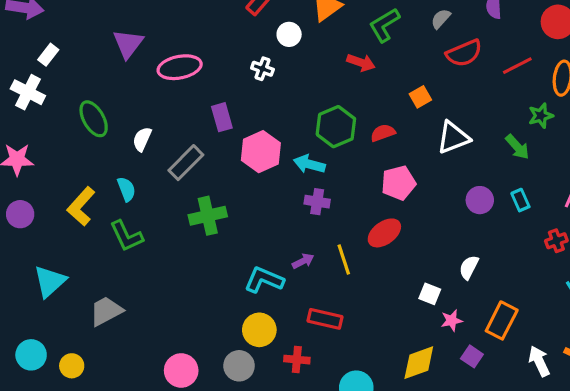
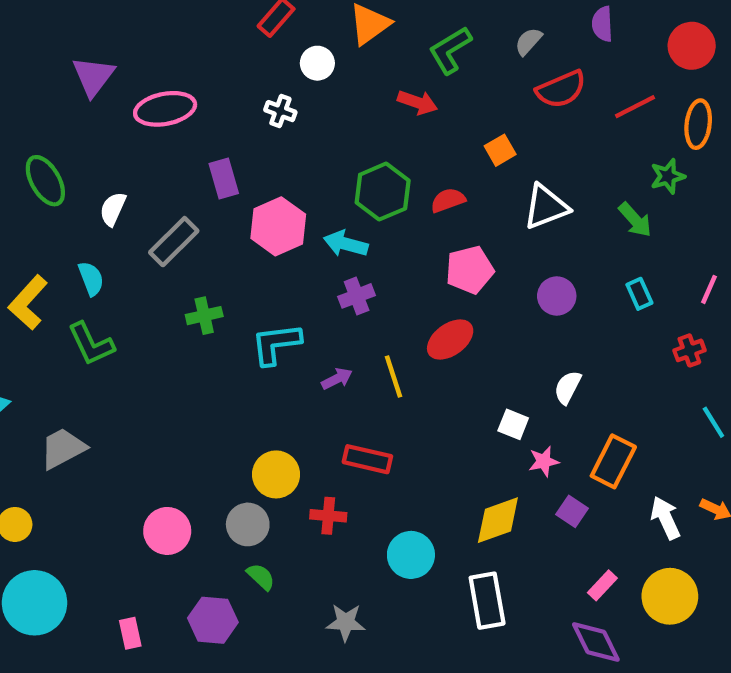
purple circle: (480, 200) -> (557, 296), moved
purple cross: (317, 202) -> (357, 296), turned -30
green cross: (208, 216) -> (204, 316), size x0.7
cyan L-shape: (264, 280) -> (276, 344), moved, turned -30

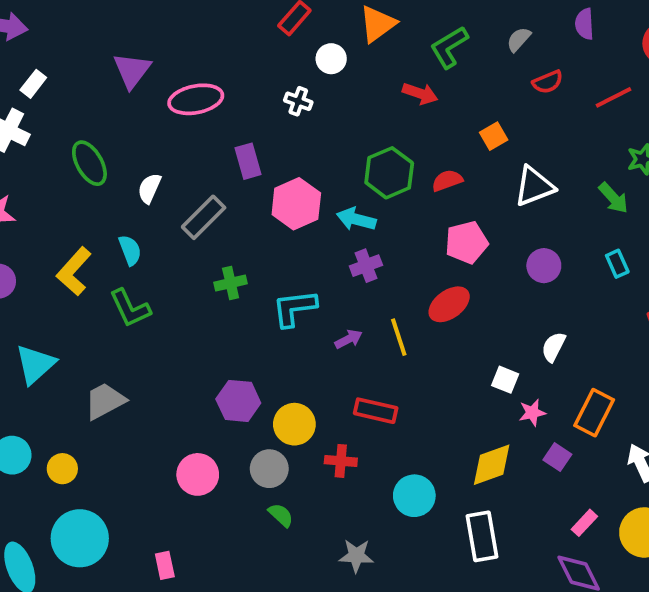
red semicircle: (561, 89) -> (548, 82), size x0.7
purple hexagon: (213, 620) -> (238, 401), moved

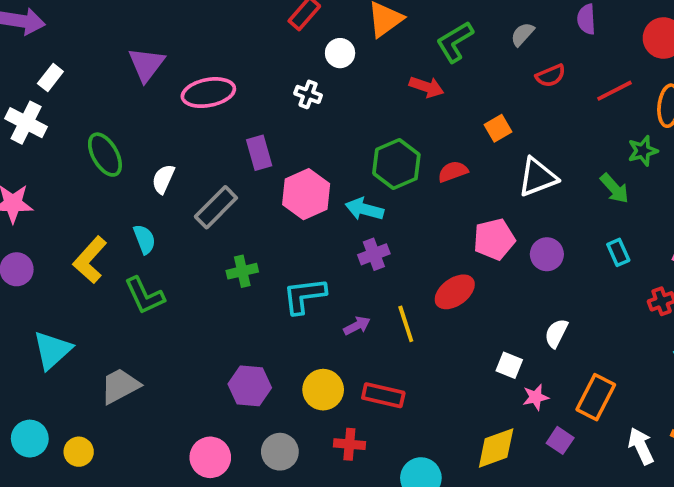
pink pentagon: (466, 242) -> (494, 239), moved
yellow circle: (294, 424) -> (323, 390), moved

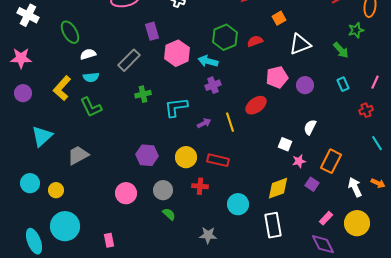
white semicircle: (163, 179) -> (88, 54), moved, turned 49
cyan semicircle: (144, 239) -> (91, 77), turned 105

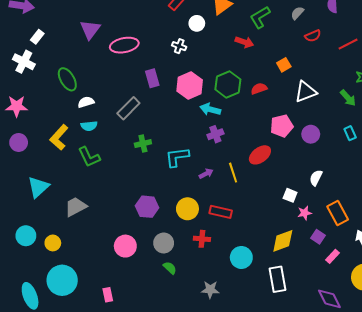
pink hexagon: (177, 53) -> (190, 86), moved
orange rectangle: (331, 161) -> (338, 213), turned -55
pink rectangle: (326, 218) -> (332, 256), moved

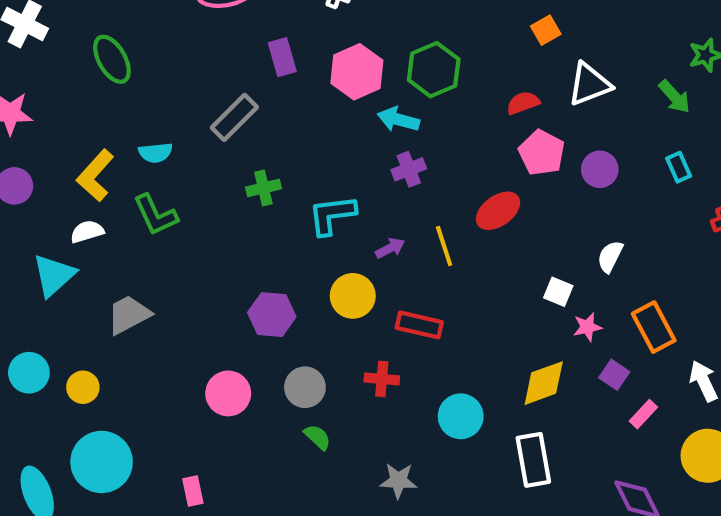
red semicircle: (259, 89) -> (523, 103), moved
white semicircle: (86, 102) -> (87, 232), moved
pink pentagon: (282, 126) -> (542, 153), turned -30
yellow circle: (187, 209) -> (353, 296), moved

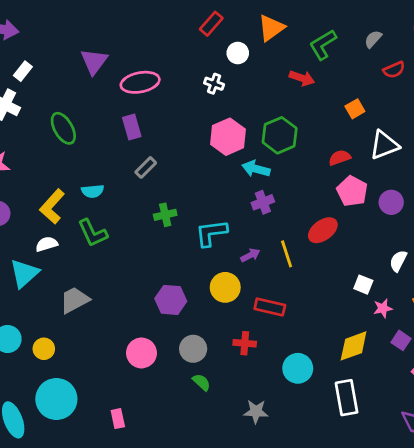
purple rectangle: (282, 57) -> (132, 127), moved
gray rectangle: (234, 117) -> (146, 167), size x0.7

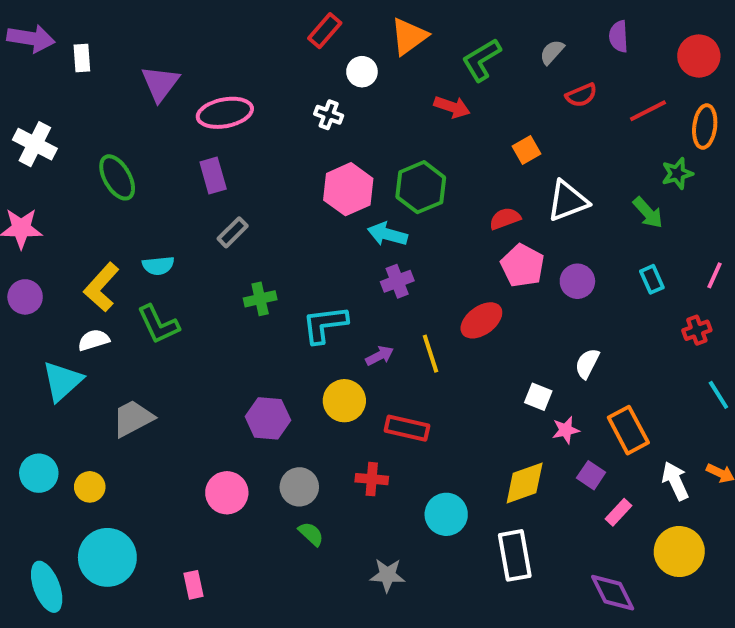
white rectangle: (23, 71) -> (82, 58), moved, turned -42

